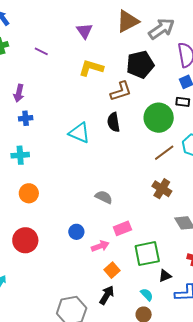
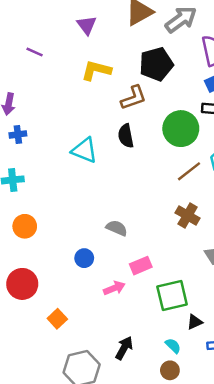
blue circle: (76, 232) -> (84, 258), moved
orange square: (112, 270) -> (57, 319), moved

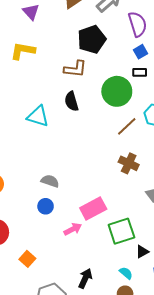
yellow L-shape: (96, 70) -> (23, 51), moved
brown L-shape: (134, 98) -> (75, 69), turned 30
gray semicircle: (117, 228) -> (50, 181), moved
pink rectangle: (141, 266) -> (93, 208), size x1.4

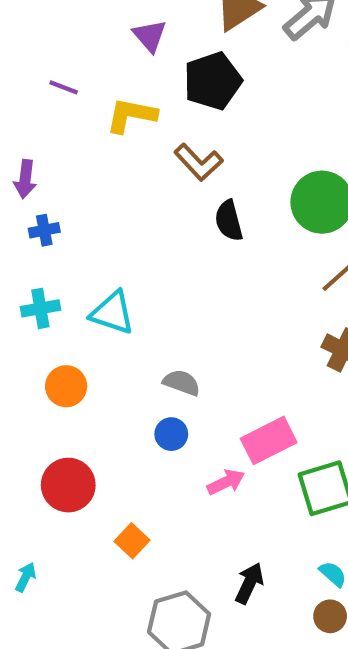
black pentagon: (92, 39) -> (213, 81), moved
brown L-shape: (75, 69) -> (198, 162), moved, turned 40
cyan triangle: (38, 116) -> (112, 313), moved

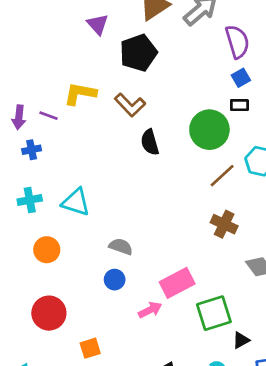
purple line: (64, 87) -> (48, 116), moved
yellow L-shape: (131, 115) -> (80, 94), moved
orange square: (132, 541) -> (90, 348), turned 30

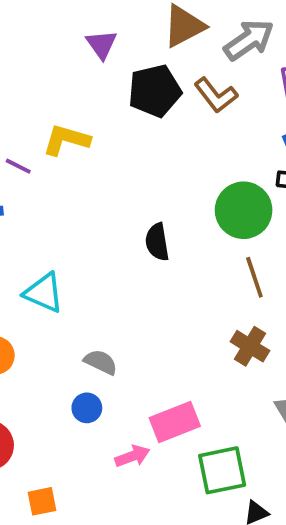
brown L-shape: (130, 105) -> (216, 95), moved
black semicircle: (150, 142) -> (157, 242), moved
brown line: (222, 176) -> (254, 277), turned -72

